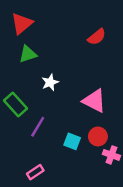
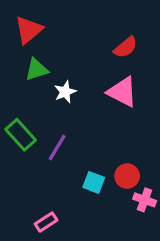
white star: (50, 82) -> (65, 92), moved
pink triangle: (94, 101) -> (122, 92), moved
purple line: (38, 127) -> (57, 147), moved

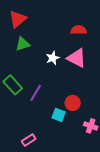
red semicircle: (126, 47) -> (79, 30), turned -140
white star: (65, 92) -> (53, 58), moved
red circle: (127, 176) -> (73, 103), moved

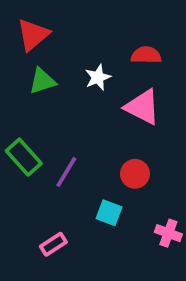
white star: (53, 58) -> (98, 77), moved
red circle: (73, 103) -> (135, 174), moved
pink rectangle: (29, 140) -> (53, 244), moved

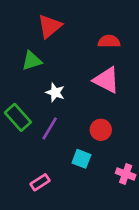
red triangle: (33, 35) -> (50, 26), moved
white star: (98, 77) -> (55, 93), moved, turned -30

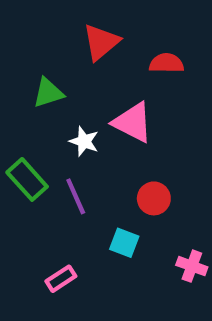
red triangle: (50, 26) -> (101, 42), moved
pink triangle: (106, 80) -> (133, 122), moved
purple line: (50, 128) -> (76, 196), turned -55

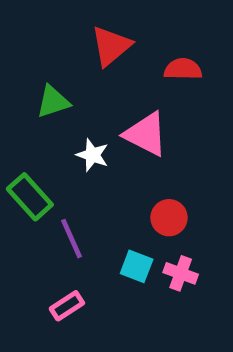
purple line: (76, 196) -> (72, 239), moved
pink cross: (192, 266) -> (181, 273), moved

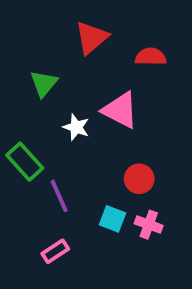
green triangle: (53, 102) -> (44, 83), turned -32

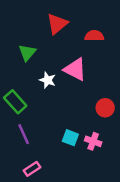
red circle: (139, 179) -> (105, 108), moved
purple line: (59, 196) -> (24, 134), moved
pink rectangle: (55, 251) -> (32, 169), moved

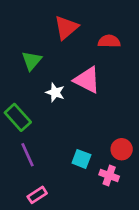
red circle: (105, 108) -> (122, 149), moved
pink cross: (93, 141) -> (109, 176), moved

